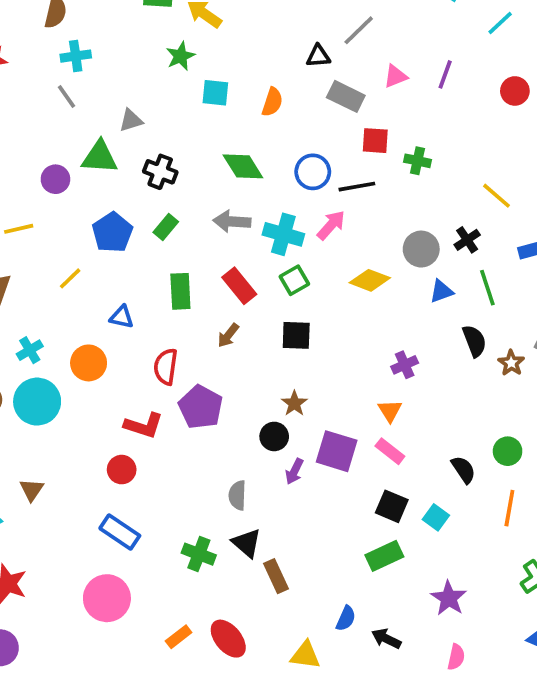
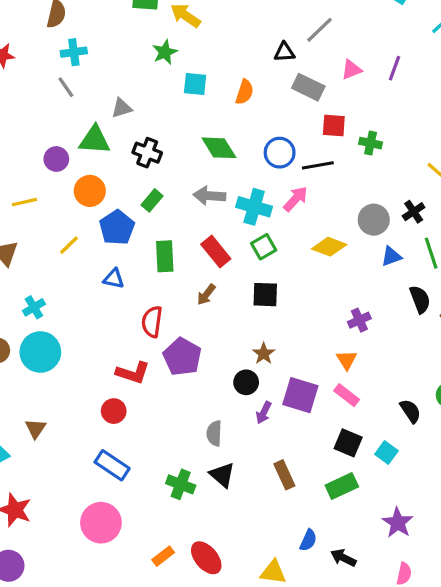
blue pentagon: (112, 232) -> (117, 228), moved
orange circle: (89, 363) -> (90, 191), moved
brown rectangle: (276, 576) -> (284, 475), moved

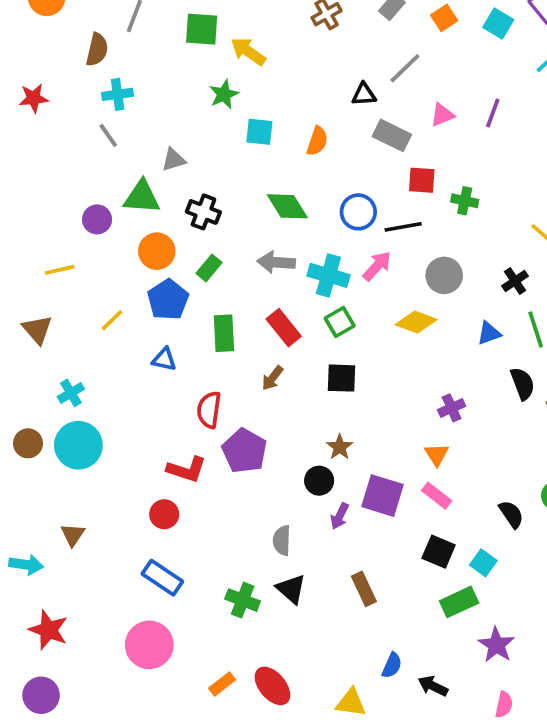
orange circle: (90, 191) -> (157, 251), moved
gray circle: (374, 220) -> (444, 275), moved
green rectangle: (342, 486) -> (459, 602), moved

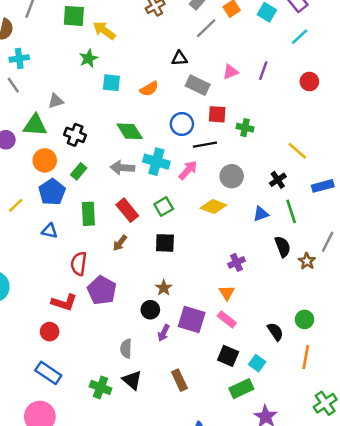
gray line: (405, 68) -> (206, 28), moved
orange semicircle: (317, 141) -> (149, 89), turned 42
blue circle: (358, 212) -> (182, 124), moved
cyan cross: (328, 275) -> (156, 162), moved

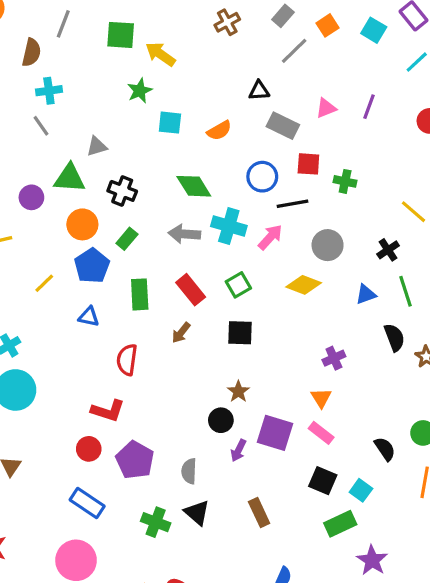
purple pentagon: (102, 290) -> (135, 460), moved

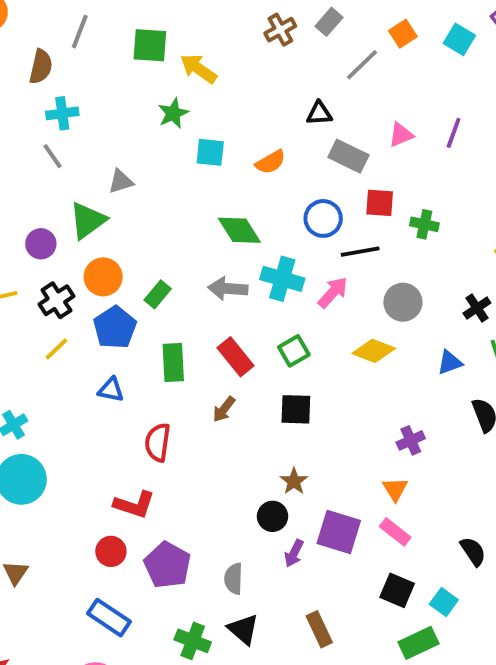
gray rectangle: (283, 16) -> (329, 22), moved
green triangle: (70, 178) -> (88, 220), turned -40
black cross: (122, 191) -> (56, 300), moved, turned 36

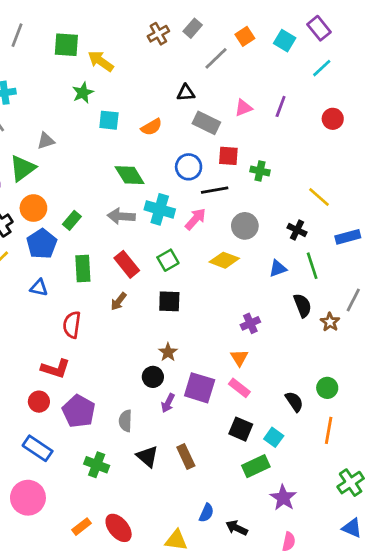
black cross: (477, 308) -> (297, 230), turned -30
black triangle: (243, 629) -> (147, 457), moved

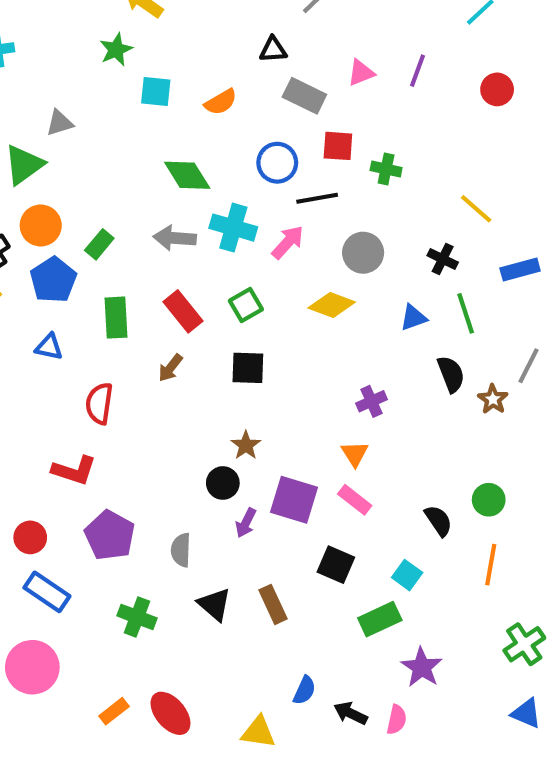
red circle: (39, 402) -> (30, 537), moved
black square: (241, 429) -> (336, 565), moved
pink semicircle: (289, 542) -> (397, 720), moved

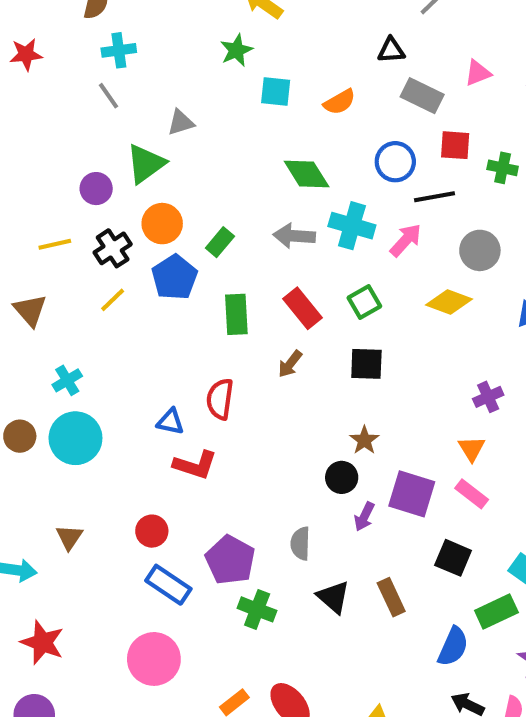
blue triangle: (49, 347) -> (170, 422), moved
purple pentagon: (110, 535) -> (230, 560), moved
blue semicircle: (304, 690) -> (453, 647), moved, size x1.4

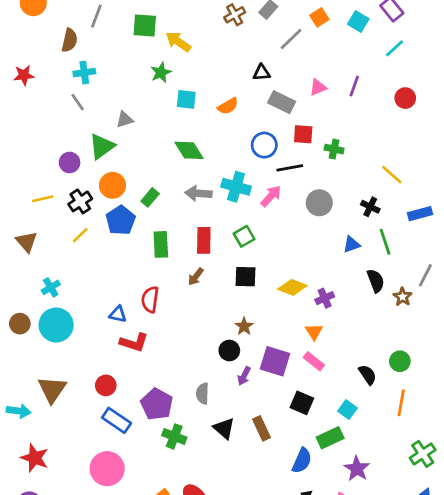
green diamond: (307, 174) -> (189, 150), moved
yellow diamond: (449, 302) -> (292, 287), moved
red rectangle: (302, 308) -> (204, 240), turned 40
brown triangle: (69, 537) -> (52, 389), size x1.6

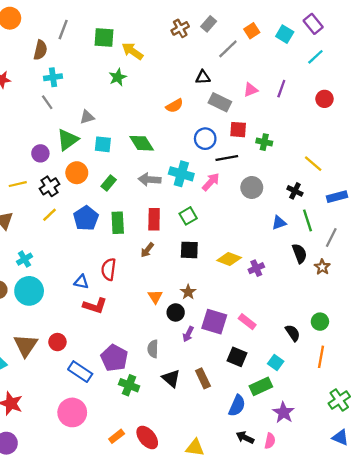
cyan square: (186, 99) -> (103, 144), moved
blue pentagon: (121, 220) -> (86, 218), moved
gray line: (425, 275) -> (331, 237), moved
orange triangle: (314, 332) -> (155, 297), moved
red circle: (106, 385) -> (57, 342), moved

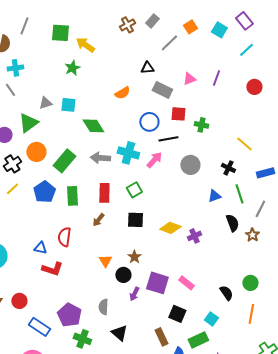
cyan square: (103, 144) -> (68, 105), moved
green rectangle: (109, 183) -> (64, 161), size x1.6
brown rectangle: (203, 378) -> (161, 337), moved

